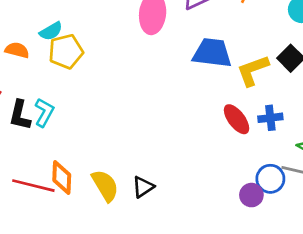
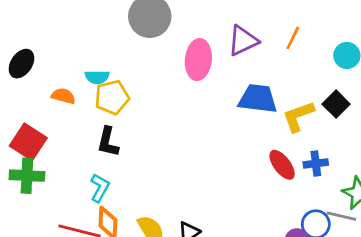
cyan semicircle: (51, 31) -> (97, 77), turned 30
cyan L-shape: (44, 112) -> (100, 188), moved
black L-shape: (20, 115) -> (108, 142), moved

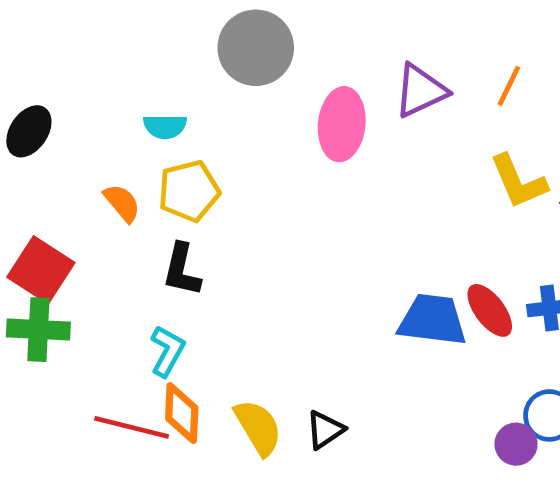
cyan semicircle: (97, 77) -> (165, 127), moved
orange semicircle: (63, 96) -> (122, 203), moved, turned 35
blue trapezoid: (258, 99) -> (432, 320), moved
yellow L-shape: (298, 116) -> (518, 181), moved, turned -93

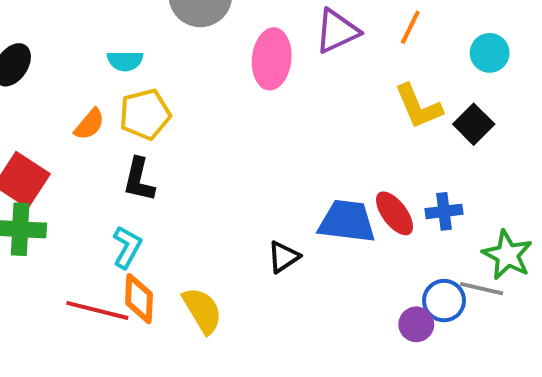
orange semicircle: (122, 203) -> (89, 124), turned 80
black triangle: (325, 430) -> (284, 257), moved

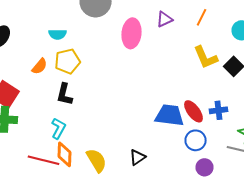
purple triangle: (337, 31) -> (164, 19), size x0.7
black triangle: (284, 257) -> (138, 157), moved
blue circle: (444, 301) -> (196, 140), moved

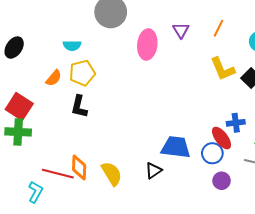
purple triangle: (164, 19) -> (181, 30), turned -36
red ellipse: (194, 111) -> (222, 138), moved
blue trapezoid: (170, 115) -> (176, 147), moved
cyan L-shape: (58, 128) -> (35, 192), moved

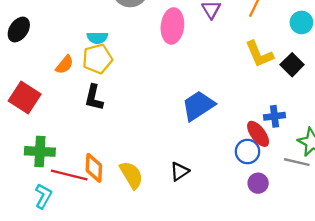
cyan semicircle: (72, 46) -> (97, 38), moved
green cross: (18, 132) -> (40, 151), moved
blue trapezoid: (176, 147) -> (198, 106), moved, turned -40

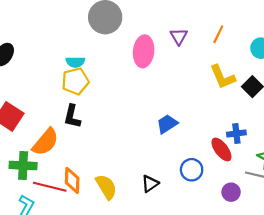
orange semicircle: (65, 65) -> (45, 142), moved, size x1.6
blue trapezoid: (198, 106) -> (167, 124), size x0.7
blue circle: (248, 151) -> (192, 170), moved
purple circle: (258, 183) -> (231, 192), moved

